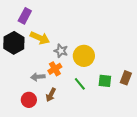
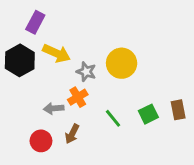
yellow circle: (84, 56) -> (122, 63), moved
brown rectangle: (126, 78) -> (178, 110), turned -32
green square: (105, 81) -> (148, 114), turned -32

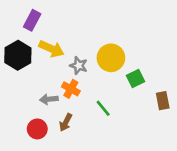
orange cross: (78, 97) -> (71, 89), turned -30
green square: (148, 114) -> (136, 79), moved

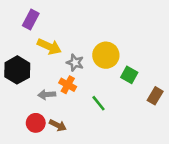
black hexagon: (18, 55) -> (17, 70), moved
green square: (136, 79) -> (129, 75), turned -35
brown rectangle: (163, 101) -> (155, 96), turned 42
brown arrow: (66, 122) -> (58, 125), moved, turned -91

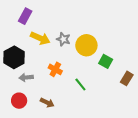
gray star: (75, 63) -> (63, 39), moved
gray arrow: (47, 95) -> (26, 77), moved
red circle: (36, 123) -> (19, 101), moved

